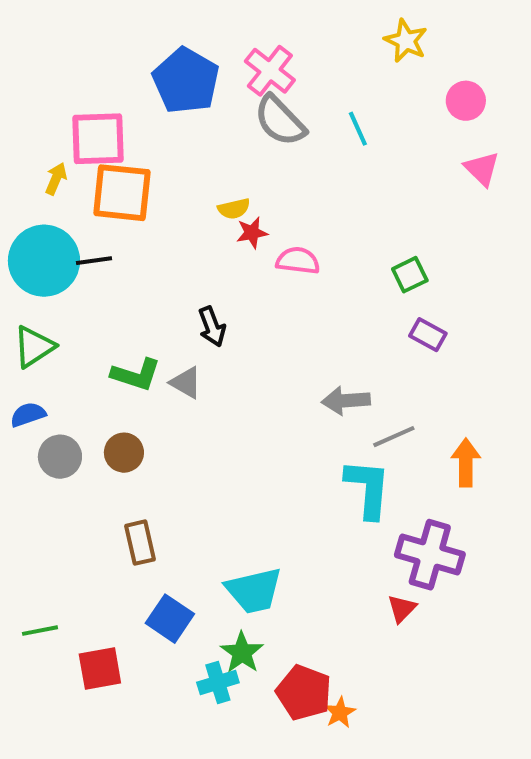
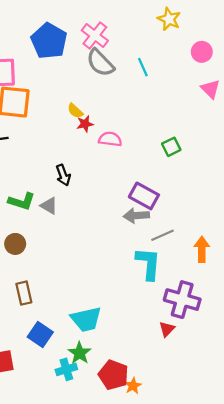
yellow semicircle: (234, 209) -> (75, 111), turned 56
purple rectangle: (428, 335) -> (144, 196), moved, size x1.5

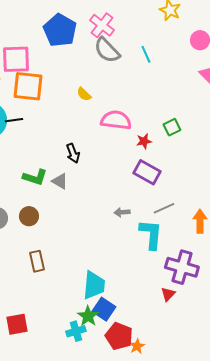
red star: (85, 124) -> (144, 141), moved
pink semicircle: (110, 139) -> (116, 120), size x1.4
gray arrow: (136, 216) -> (122, 212), moved, size x0.7
cyan trapezoid: (86, 319) -> (94, 285), turned -72
blue square: (40, 335) -> (104, 309), moved

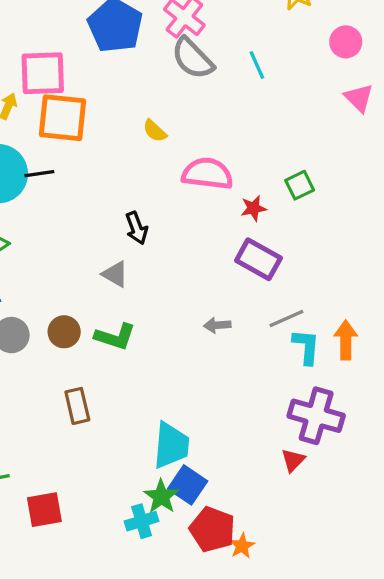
green L-shape: (35, 177) -> (115, 337), moved
cyan L-shape: (151, 234) -> (306, 347), moved, size x0.7

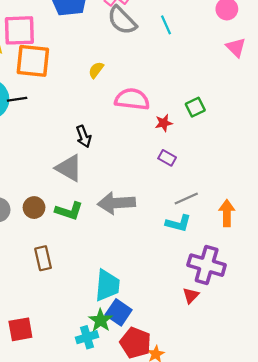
yellow semicircle: (155, 131) -> (96, 70), turned 84
purple rectangle: (258, 259) -> (167, 158), size x0.6
gray triangle: (115, 274) -> (69, 168), size x1.5
gray arrow: (217, 325) -> (116, 203), moved, size x2.0
cyan L-shape: (306, 347) -> (178, 223), moved, turned 100

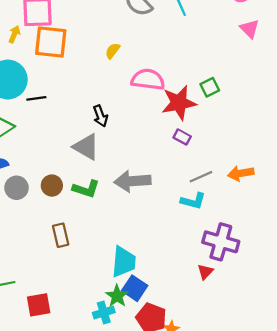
black line: (17, 99) -> (36, 98), moved
red star: (164, 123) -> (179, 103), size x2.0
orange arrow: (227, 213) -> (241, 173), moved, turned -100

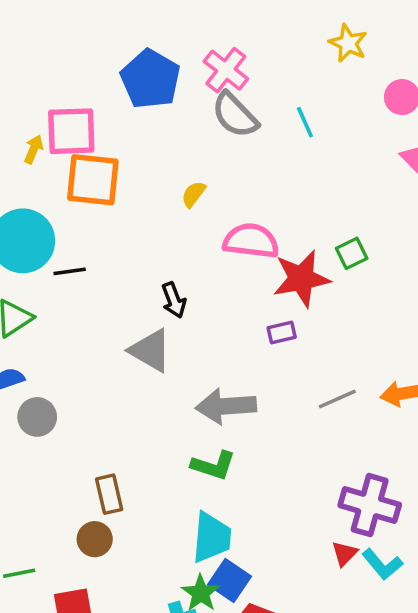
yellow arrow: (14, 34) -> (34, 149), moved
purple rectangle: (182, 137) -> (282, 332), moved, turned -42
brown circle: (52, 186) -> (95, 539), moved
green L-shape: (86, 189) -> (213, 465), moved
cyan L-shape: (193, 201) -> (382, 564), moved, turned 35

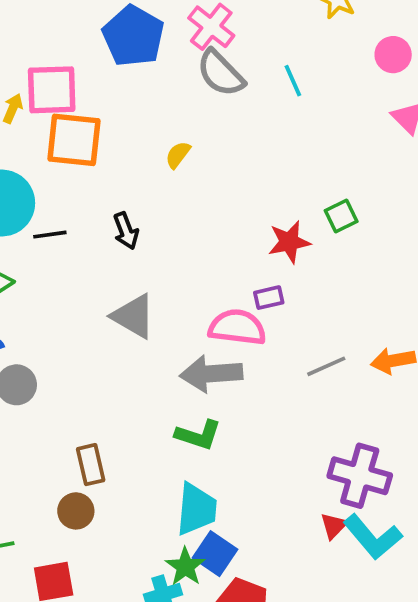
pink semicircle: (251, 241) -> (237, 327), moved
red star: (301, 279) -> (289, 242), size x0.7
black arrow: (174, 300) -> (126, 231), moved
cyan L-shape: (382, 564) -> (373, 537), size x1.4

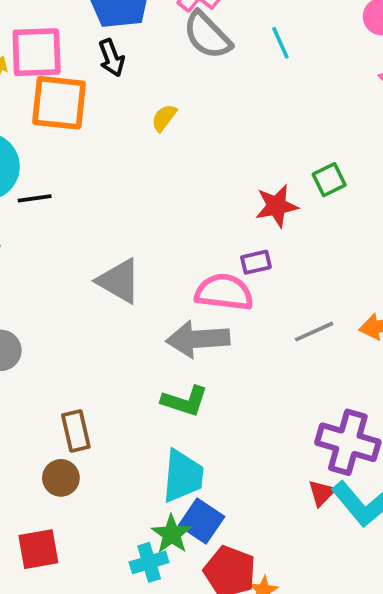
black arrow: (126, 231) -> (112, 58), moved

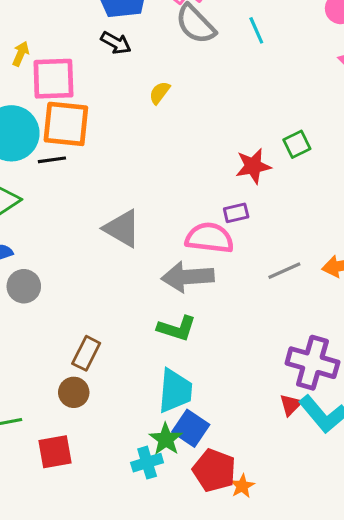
pink square: (37, 52) -> (53, 79), moved
black arrow: (112, 58) -> (116, 43), turned -40
orange square: (59, 103) -> (66, 124), moved
brown rectangle: (76, 431) -> (86, 353), turned 40

